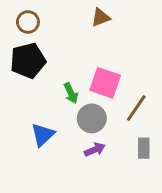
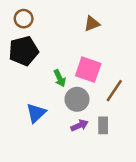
brown triangle: (101, 18) -> (92, 24), moved
gray rectangle: (144, 148) -> (103, 125), moved

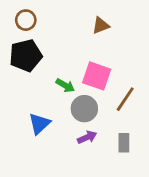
green arrow: (60, 78) -> (65, 85), turned -35
gray rectangle: (103, 125) -> (124, 143), moved

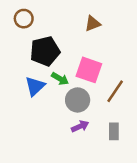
black pentagon: (26, 55) -> (45, 51), moved
blue triangle: (39, 124) -> (35, 86), moved

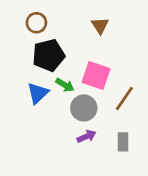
brown circle: (24, 19) -> (36, 23), moved
brown triangle: (93, 24) -> (100, 25), turned -42

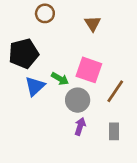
brown circle: (36, 23) -> (45, 13), moved
black pentagon: (49, 55) -> (24, 54), moved
purple arrow: (87, 136) -> (80, 126), turned -48

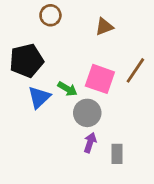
brown triangle: (93, 23) -> (104, 27), turned 42
brown line: (115, 91) -> (135, 70), moved
gray rectangle: (114, 131) -> (117, 154), moved

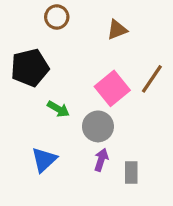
pink square: (100, 79) -> (112, 88), turned 32
green arrow: (67, 89) -> (58, 109), moved
blue triangle: (39, 97) -> (44, 160), moved

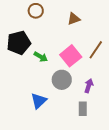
green arrow: (58, 109) -> (41, 57), moved
blue triangle: (44, 160) -> (39, 101), moved
purple arrow: (101, 160) -> (89, 86), moved

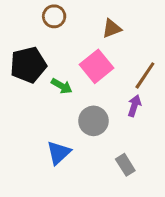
pink square: (71, 56) -> (96, 66), moved
purple arrow: (89, 86) -> (134, 106), moved
gray rectangle: (83, 109) -> (125, 165), turned -32

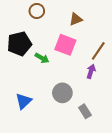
pink square: (96, 66) -> (65, 45), turned -30
gray circle: (93, 121) -> (62, 93), moved
blue triangle: (59, 153) -> (23, 101), moved

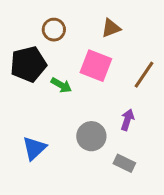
brown circle: (37, 11) -> (54, 30), moved
purple arrow: (91, 71) -> (127, 120), moved
gray rectangle: (85, 111) -> (124, 163), turned -32

